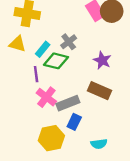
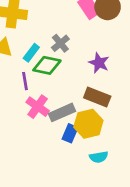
yellow hexagon: (51, 138) -> (88, 124), moved

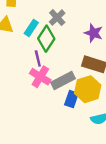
green diamond: (47, 65) -> (46, 39), turned -65
purple line: (25, 81) -> (38, 58), moved

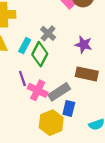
purple line: (38, 58) -> (22, 78), moved
yellow hexagon: (88, 89) -> (51, 123), moved

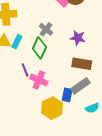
cyan rectangle: (25, 46) -> (17, 42), moved
gray rectangle: (59, 92) -> (80, 86), moved

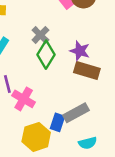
green diamond: (39, 48) -> (46, 55), moved
brown rectangle: (82, 64) -> (87, 71), moved

